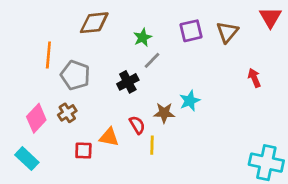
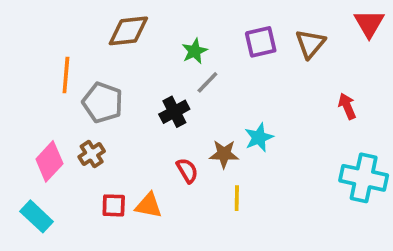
orange triangle: (109, 137) -> (149, 205), moved
yellow line: (152, 145) -> (237, 198), moved
cyan cross: (266, 163) -> (364, 178), moved

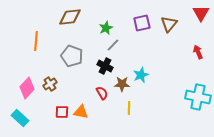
gray pentagon: (103, 103) -> (72, 56), moved
red arrow: (347, 106) -> (198, 52), moved
black cross: (174, 112) -> (105, 66), moved, turned -35

